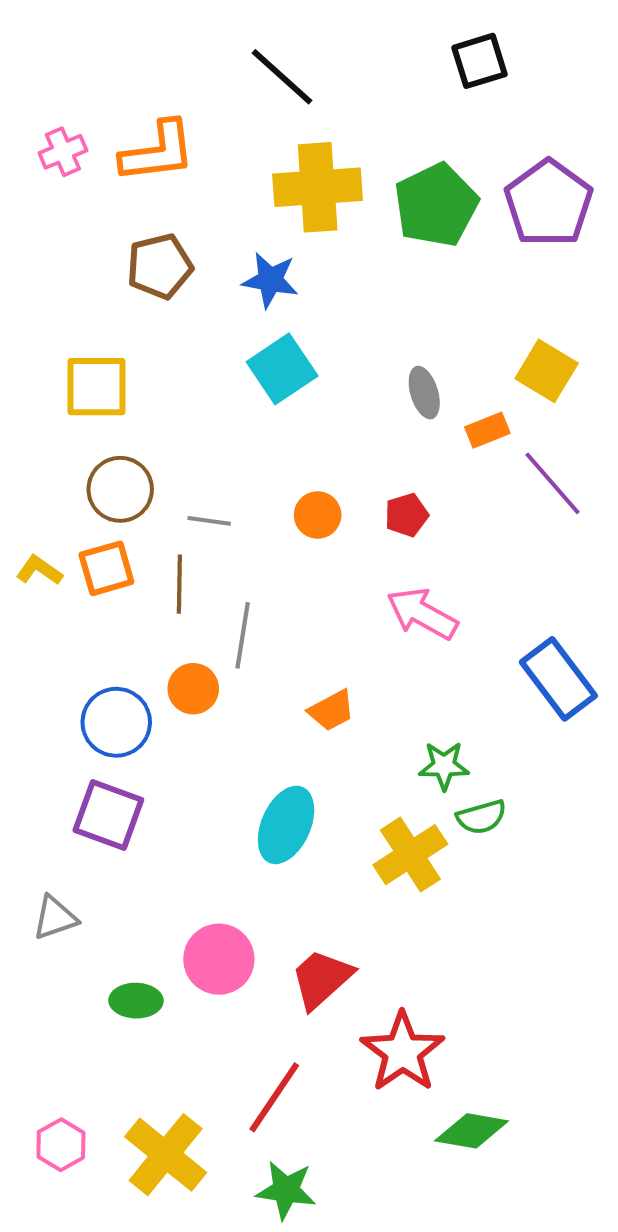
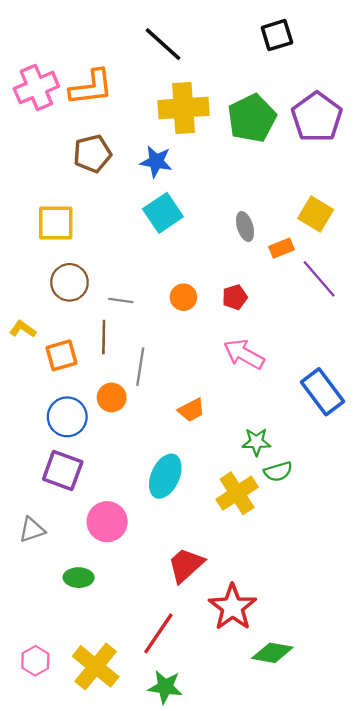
pink cross: (63, 152) -> (36, 87), size x1.6
orange square: (106, 568) -> (62, 355), moved
pink circle: (219, 959) -> (107, 522), moved

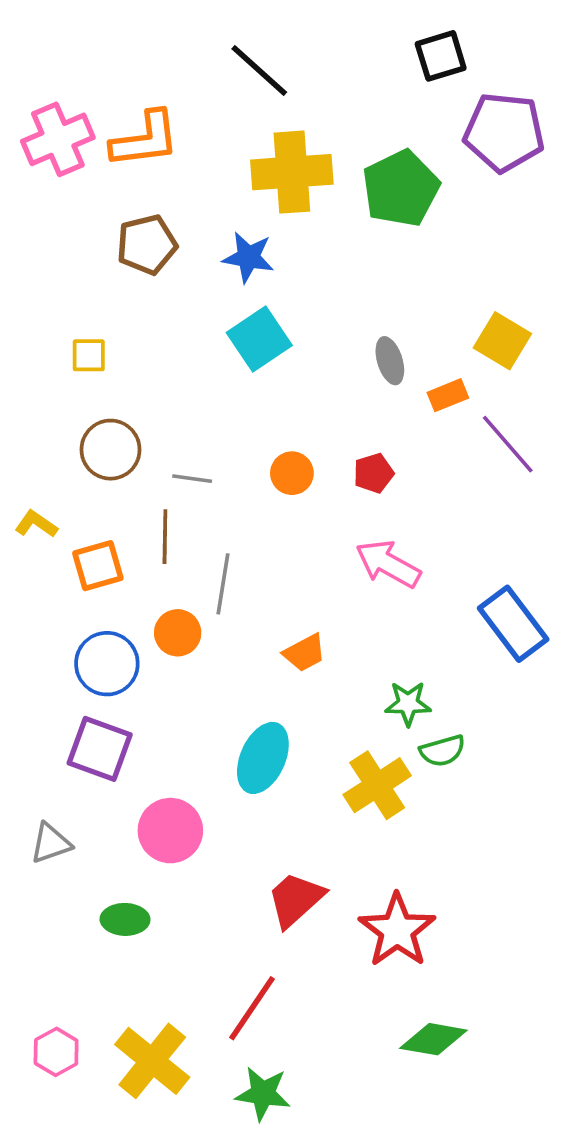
purple pentagon: (317, 117) -> (504, 132), moved, turned -30
yellow square: (56, 223) -> (89, 355), size x0.6
red star: (232, 607) -> (397, 930), moved

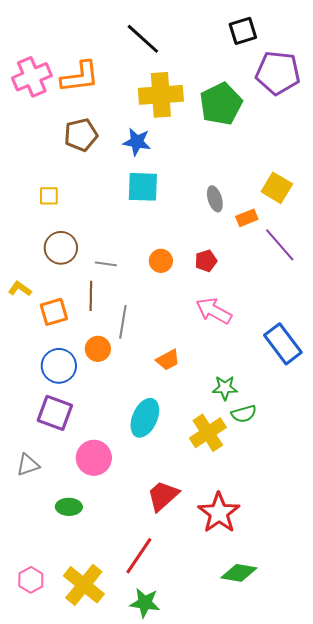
cyan square: (259, 339) -> (143, 187), turned 36

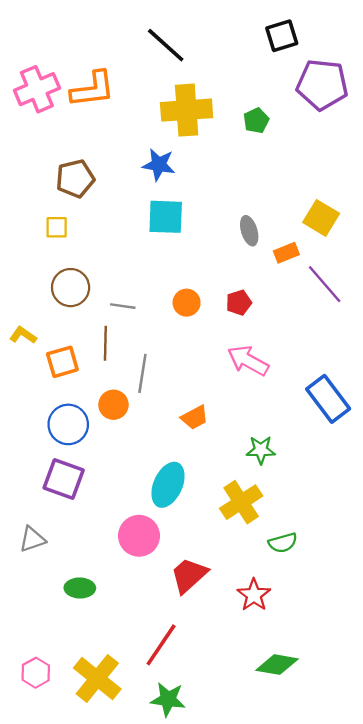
green pentagon: (221, 104) -> (256, 121), size x0.5
brown pentagon: (81, 135) -> (75, 179), moved
green semicircle: (244, 414) -> (283, 543), moved
pink circle: (94, 458) -> (139, 536), moved
red star: (219, 513) -> (254, 595), size x0.7

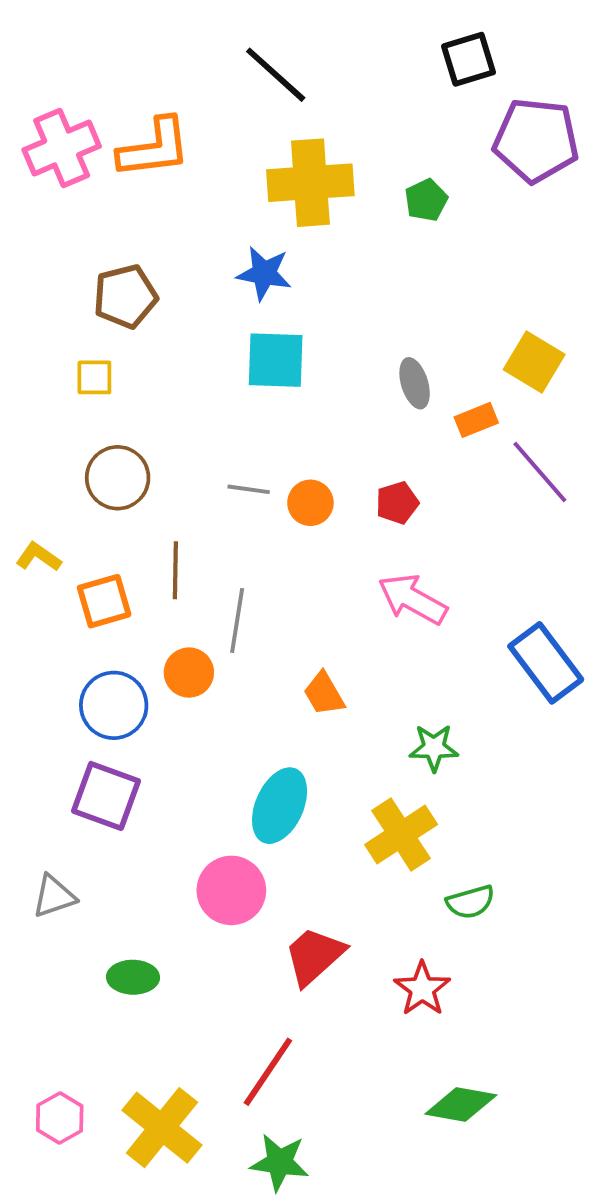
gray line: (123, 306) -> (249, 489), moved
orange trapezoid: (195, 417) -> (324, 694), turned 88

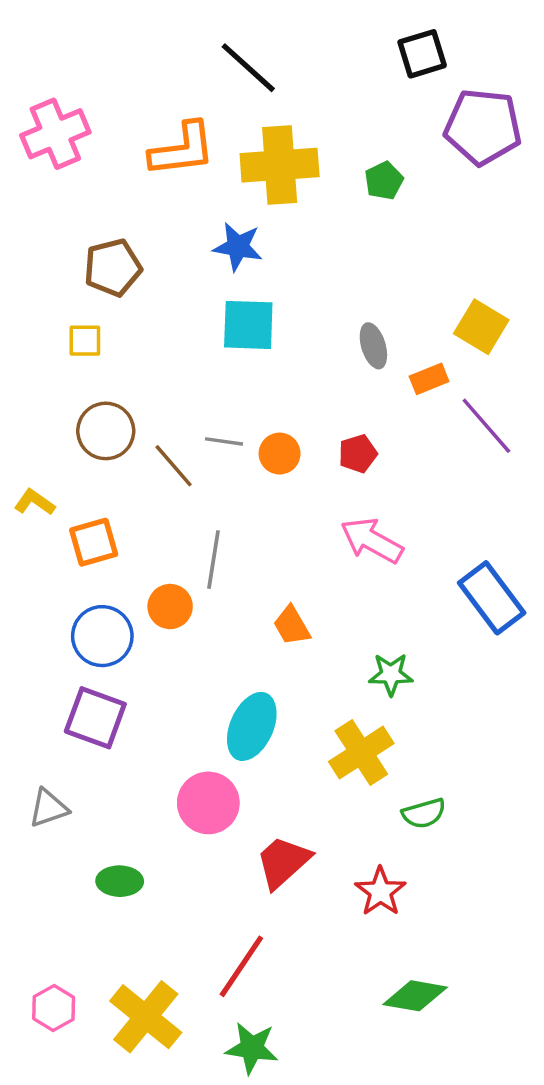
orange L-shape: (154, 148) -> (182, 149), moved
brown line: (175, 570) -> (174, 466), moved, turned -42

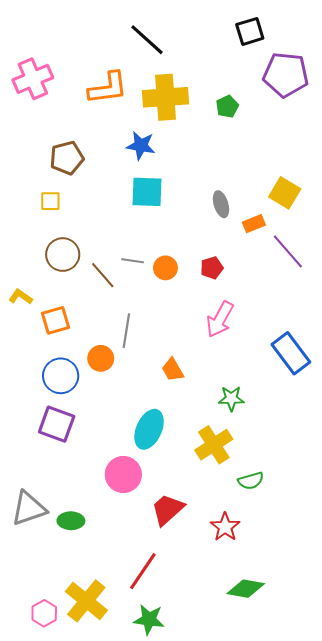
pink arrow: (372, 540) -> (220, 319), turned -90
gray triangle: (48, 808) -> (29, 508), moved, size x1.5
pink hexagon: (54, 1008) -> (44, 613), moved

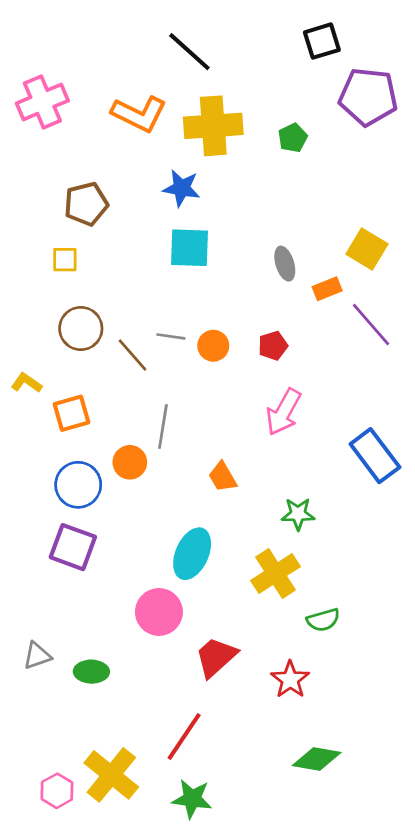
orange L-shape: (108, 88) -> (139, 114), turned 33
gray triangle: (29, 508) -> (37, 656), size x0.6

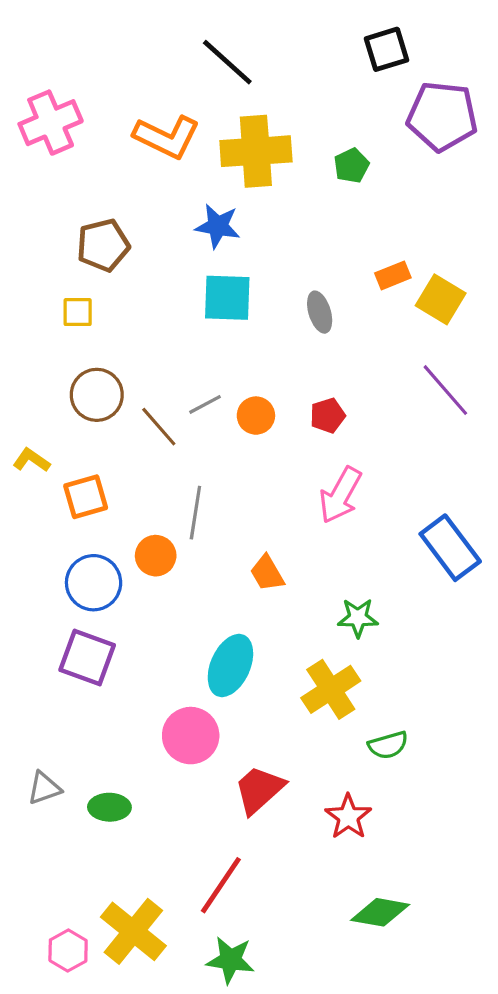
gray ellipse: (285, 264) -> (320, 312), moved
orange rectangle: (327, 289) -> (393, 275), moved
gray line: (171, 336) -> (205, 404), turned -36

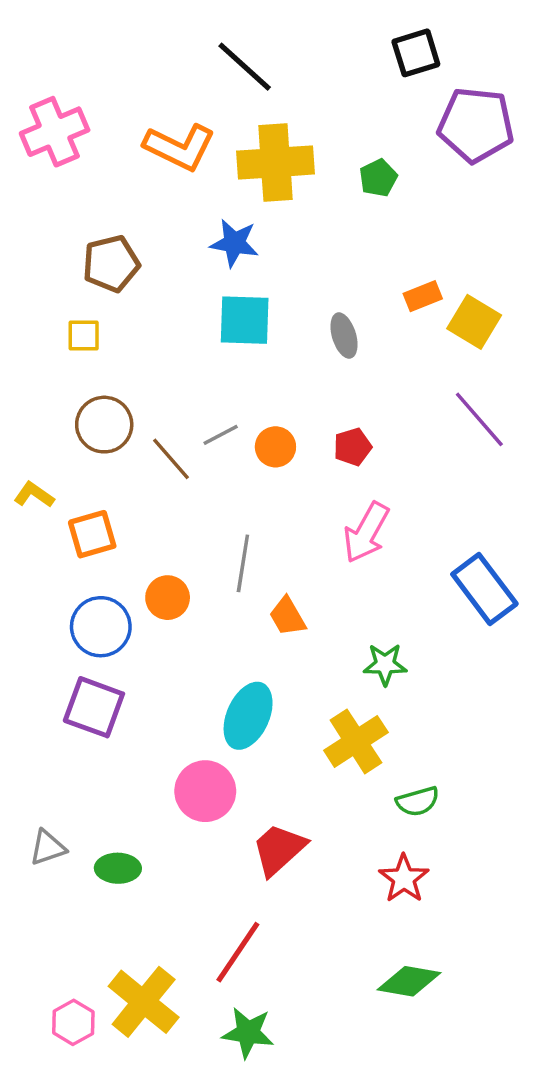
gray line: (195, 513) -> (243, 563), moved
red star: (348, 817) -> (404, 878), moved

